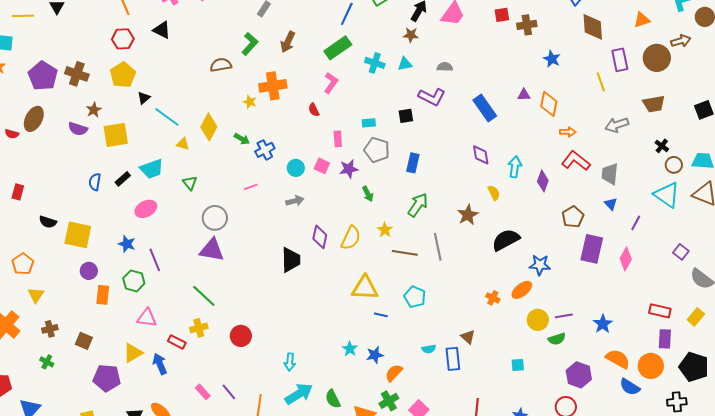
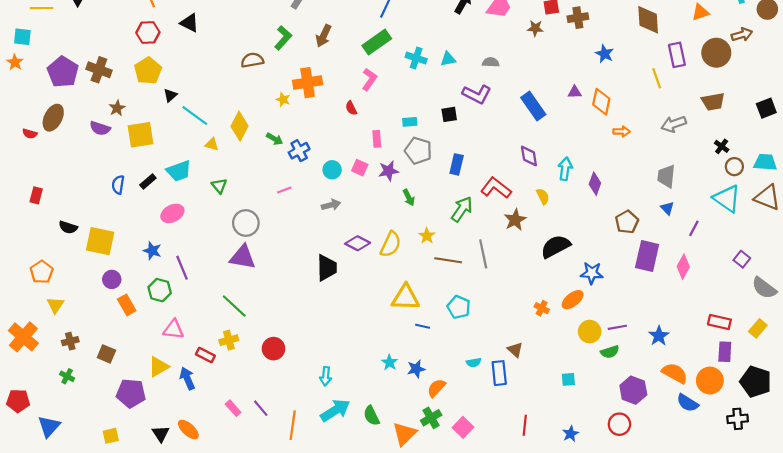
brown star: (411, 35) -> (535, 28), moved
red L-shape: (576, 161) -> (496, 188), moved
purple diamond: (320, 237) -> (358, 243), turned -75
orange rectangle: (103, 295) -> (127, 305), turned -36

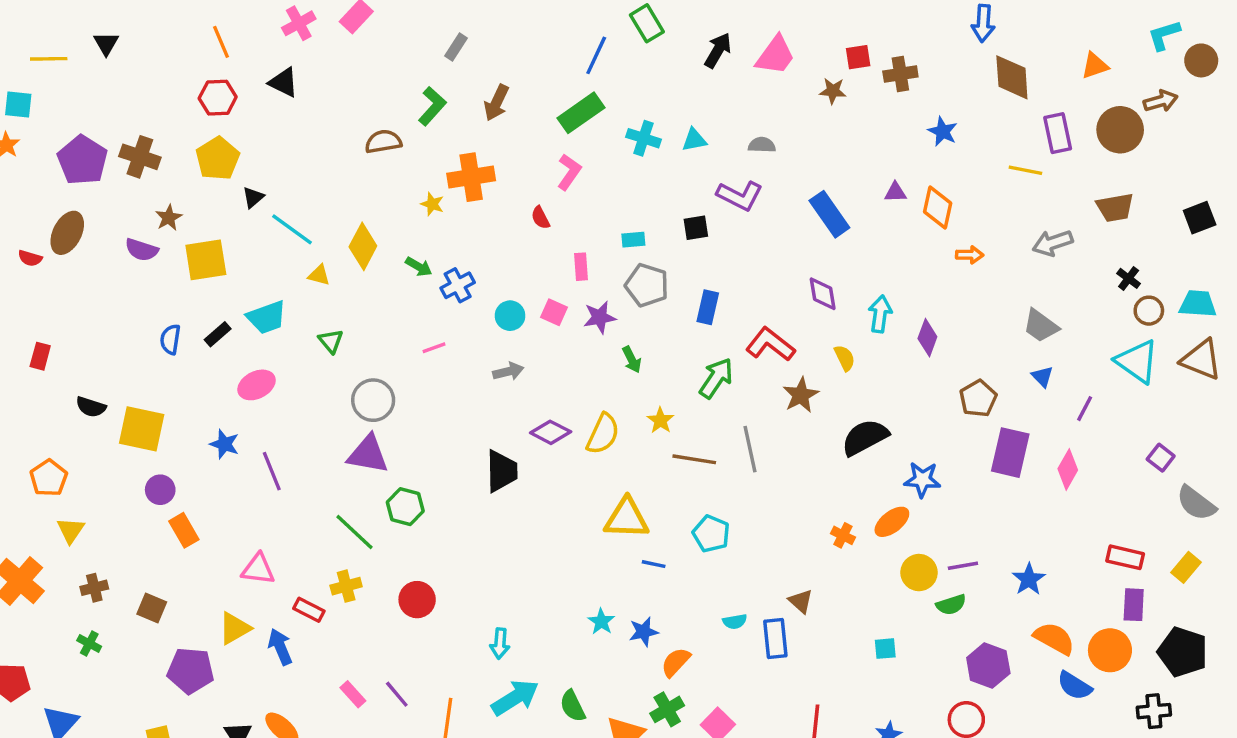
yellow line: (657, 78) -> (1025, 170), turned -60
gray trapezoid: (666, 176) -> (1041, 326), turned -60
green hexagon: (160, 290) -> (405, 507), moved

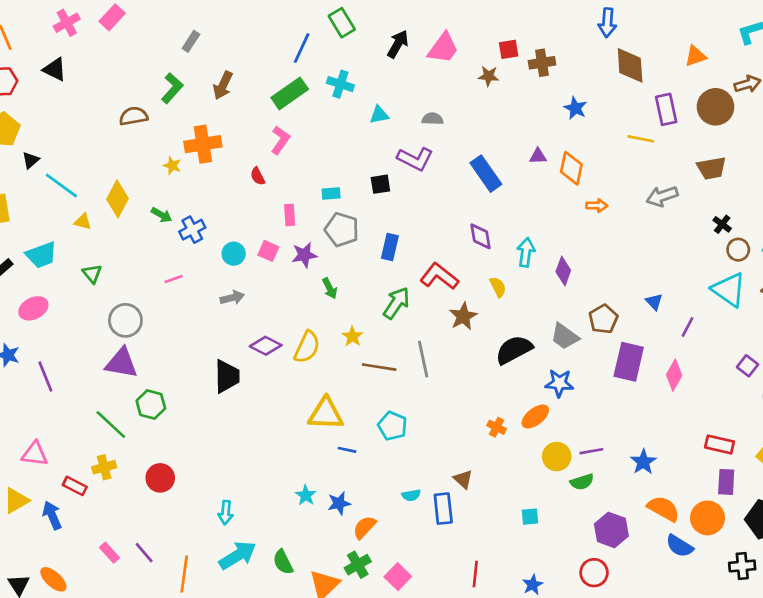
cyan cross: (644, 138) -> (340, 84), moved
gray trapezoid: (1041, 326) -> (565, 336), moved

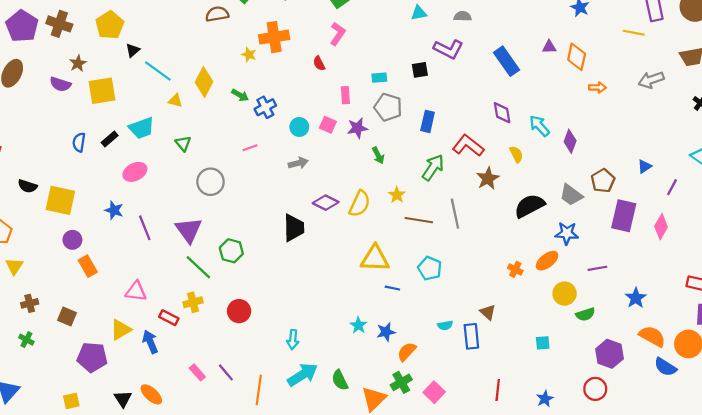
cyan arrow: (526, 252) -> (539, 126), turned -50
blue triangle: (654, 302) -> (645, 166), turned 40
purple triangle: (121, 363) -> (189, 230), moved, turned 44
purple line: (591, 451) -> (597, 268), moved

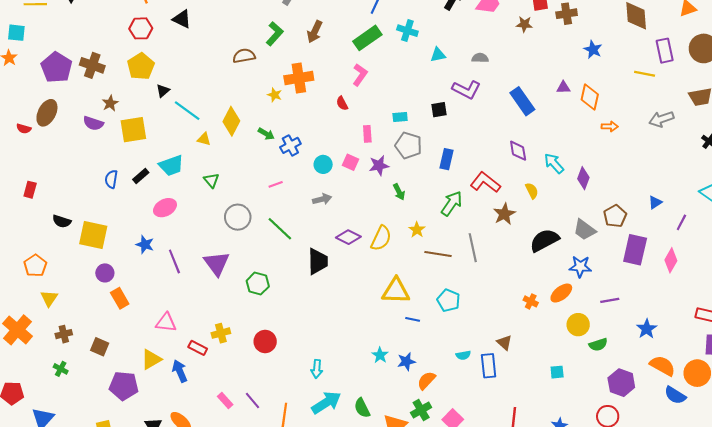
green line: (198, 267) -> (280, 229), moved

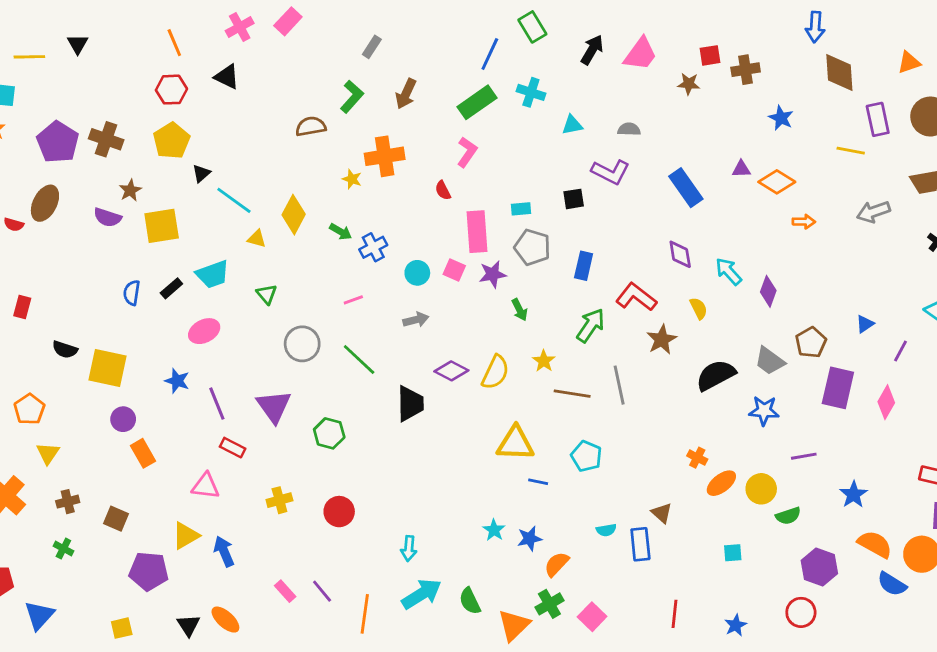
orange diamond: (590, 97) -> (777, 182), turned -70
pink rectangle: (367, 134) -> (477, 232), size x1.8
orange ellipse: (561, 293) -> (721, 483), moved
red rectangle: (198, 348) -> (233, 448), moved

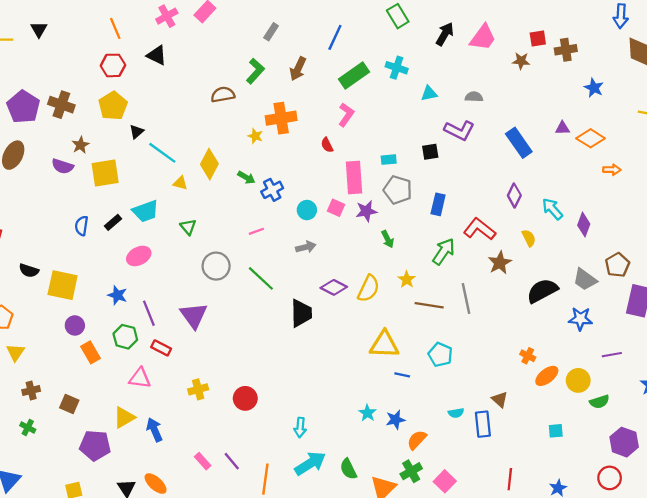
blue line: (490, 54) -> (335, 37), moved
purple diamond: (680, 254) -> (514, 195), turned 35
green hexagon: (329, 433) -> (125, 337), moved

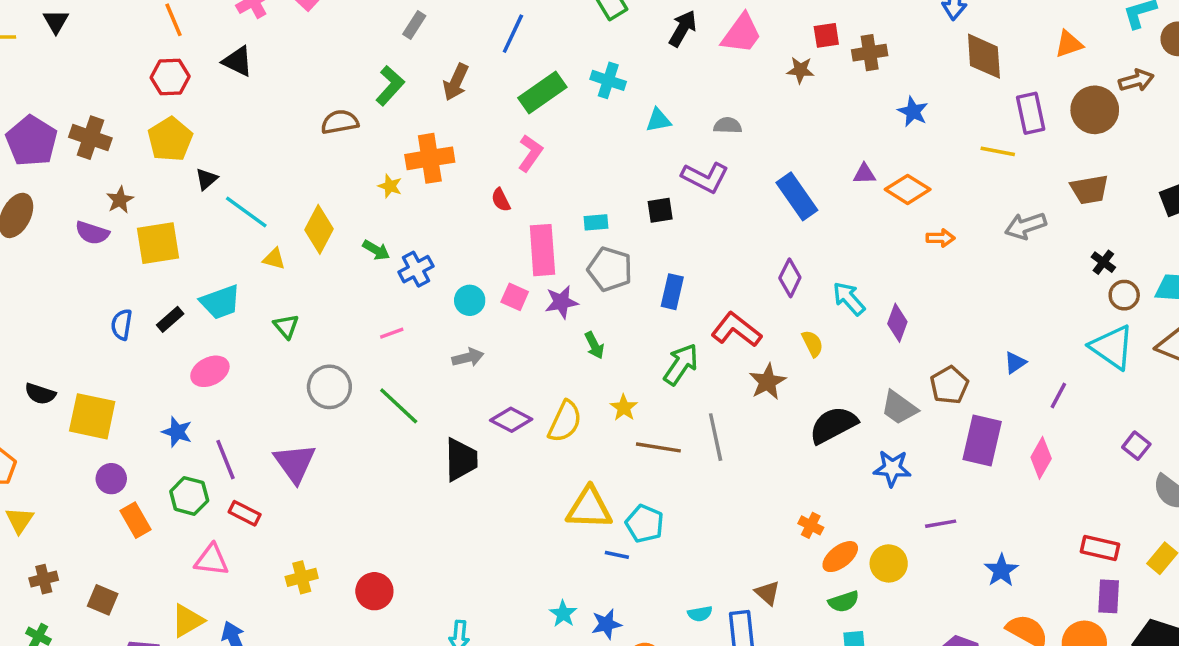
cyan pentagon: (440, 355) -> (645, 524), moved
green semicircle: (599, 402) -> (844, 602), moved

